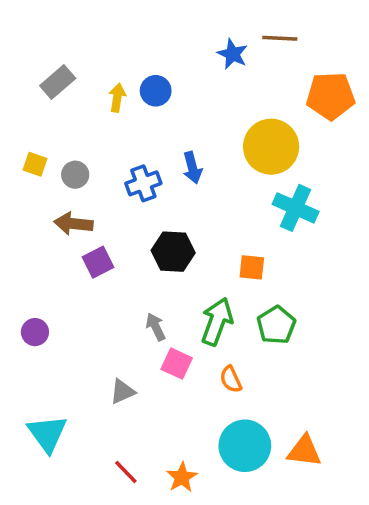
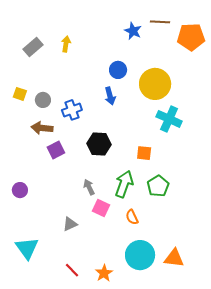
blue circle: (156, 91) -> (118, 70), moved
orange pentagon: (331, 96) -> (191, 37), moved
yellow arrow: (117, 98) -> (66, 44), moved
blue cross: (143, 183) -> (72, 110), moved

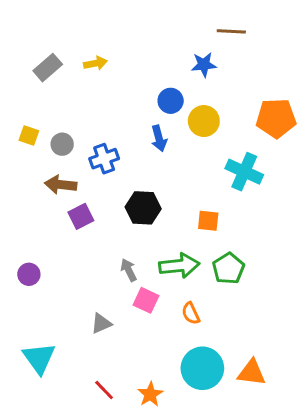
blue star: (133, 31) -> (204, 65), moved, turned -30
orange pentagon: (191, 37) -> (276, 118), moved
yellow arrow: (66, 44) -> (95, 63), turned 70
yellow circle: (155, 84) -> (204, 121), moved, size x0.7
green arrow: (124, 184) -> (179, 266), turned 64

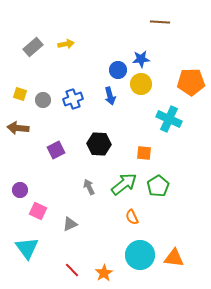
blue star: (204, 65) -> (141, 59), moved
blue cross: (104, 159) -> (73, 99), moved
brown arrow: (61, 185) -> (18, 128), moved
green arrow: (179, 266) -> (124, 184), turned -32
pink square: (146, 300) -> (38, 211), moved

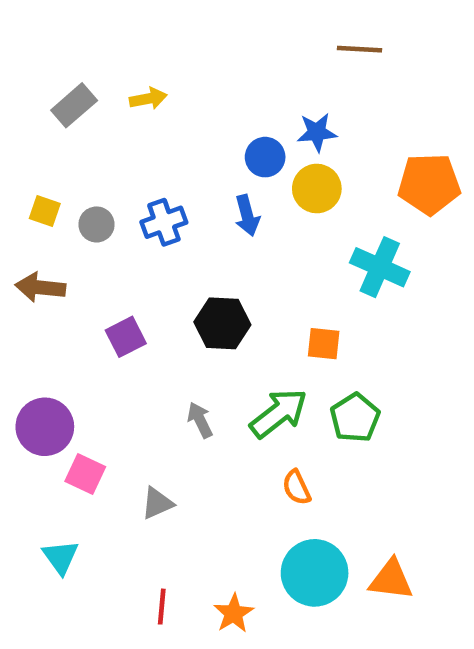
purple circle: (20, 190) -> (45, 427), size x1.6
cyan triangle: (27, 248) -> (61, 557), size x0.7
red line: (72, 270) -> (162, 607), turned 49

